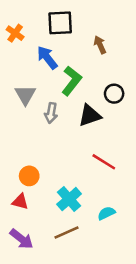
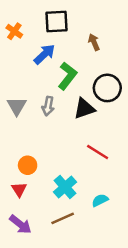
blue arrow: (47, 58) -> (44, 54), turned 85
black circle: (114, 94) -> (107, 88), size x1.5
gray triangle: (25, 95) -> (17, 106), moved
red triangle: (20, 202) -> (19, 189), turned 42

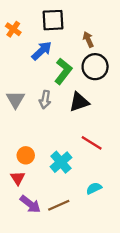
black circle: (107, 88) -> (95, 67), moved
cyan cross: (65, 187) -> (61, 162), moved
purple arrow: (20, 224) -> (30, 204), moved

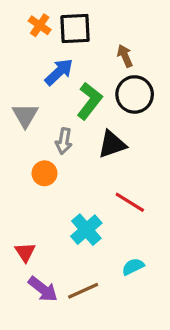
orange cross: (13, 29) -> (40, 25), moved
gray triangle: (15, 100) -> (25, 115), moved
orange circle: (26, 155) -> (45, 173), moved

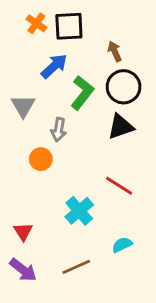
black triangle: (112, 144) -> (121, 127), moved
purple arrow: (43, 289) -> (23, 270), moved

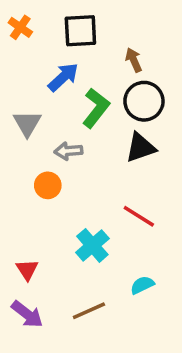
orange cross: (36, 23) -> (20, 27), moved
gray arrow: (59, 130) -> (68, 151), turned 75

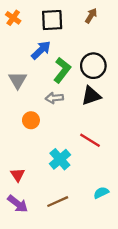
brown arrow: (134, 60) -> (91, 16), moved, turned 56
gray arrow: (68, 151) -> (54, 98), moved
cyan semicircle: (142, 285) -> (101, 193), moved

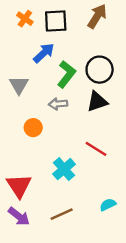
brown arrow: (91, 16) -> (97, 16), size x1.5
orange cross: (13, 18) -> (25, 19), moved
red triangle: (18, 175) -> (19, 186), size x1.6

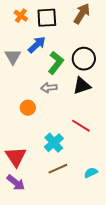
gray triangle: (19, 85) -> (13, 57), moved
brown line: (62, 214) -> (58, 169), moved

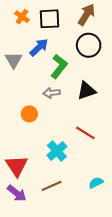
black circle: (84, 59) -> (89, 45), moved
brown line: (58, 169) -> (52, 186), moved

